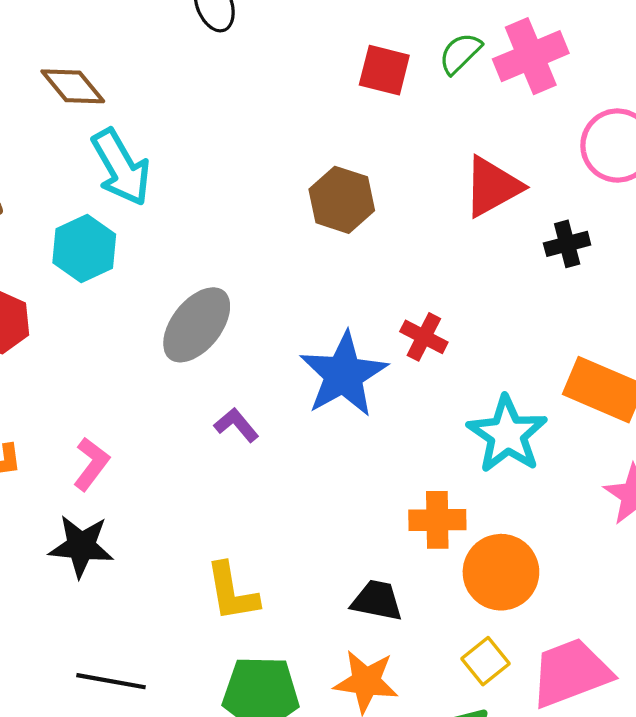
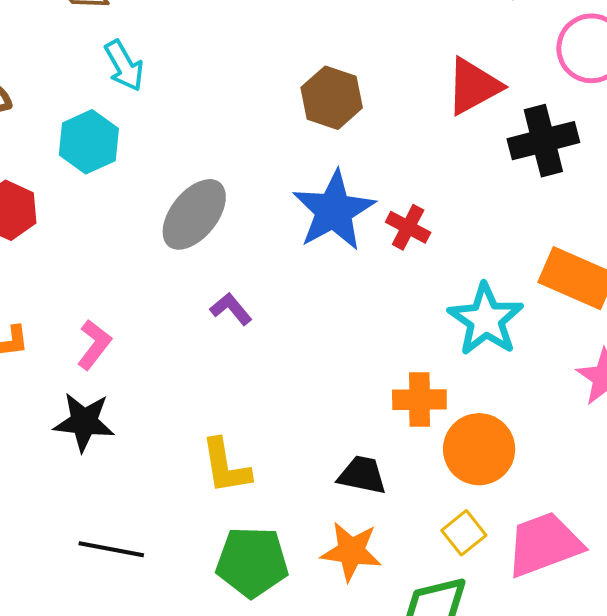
cyan arrow: (121, 167) -> (124, 66), size x0.7
black cross: (567, 244) -> (543, 141), size x1.6
blue star: (344, 374) -> (334, 211), moved

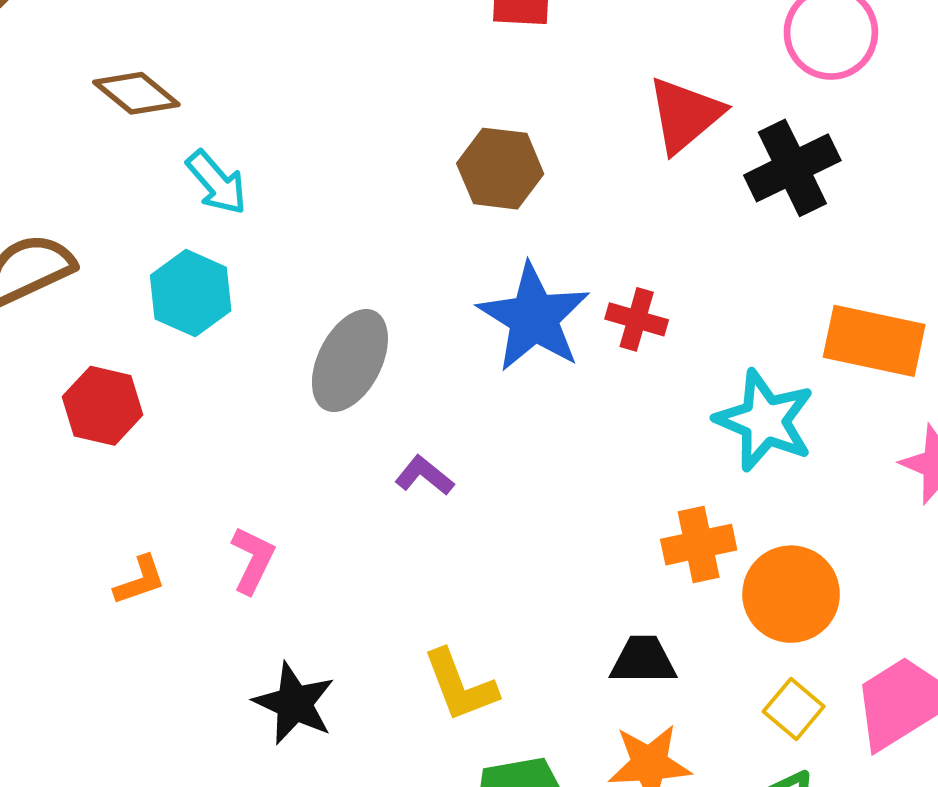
black star: (84, 422) -> (294, 703), moved, turned 30

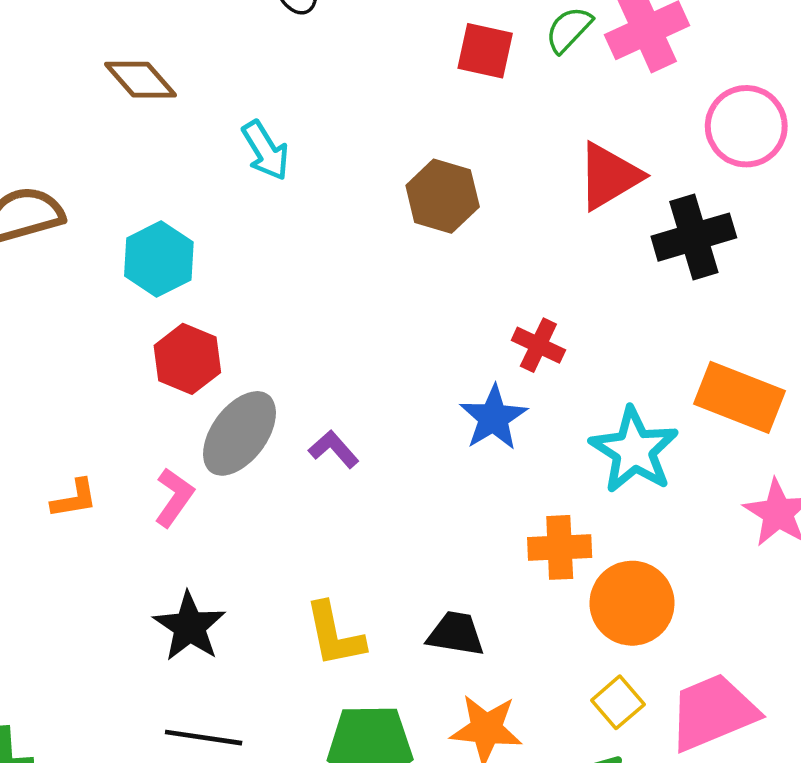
cyan arrow: (217, 183) -> (266, 151), moved
blue star: (534, 318) -> (493, 418), moved, size x0.7
gray ellipse: (350, 361) -> (239, 433), moved
red hexagon: (103, 406) -> (187, 359), moved
black trapezoid: (643, 660) -> (456, 634), moved

